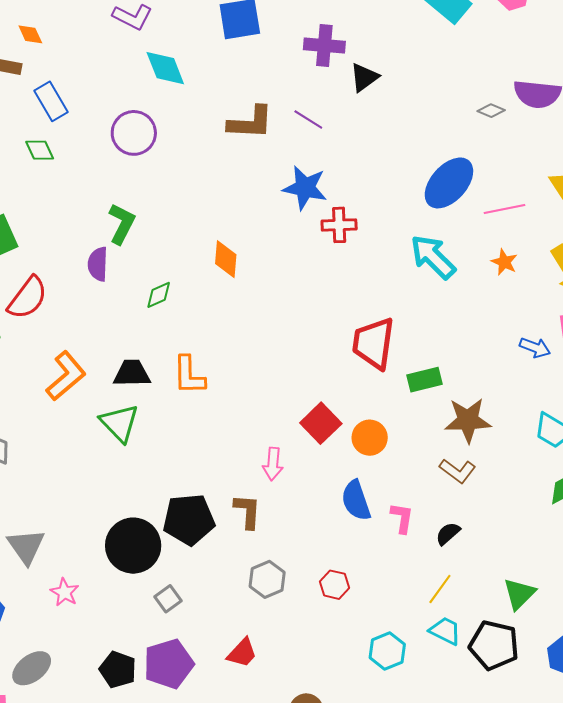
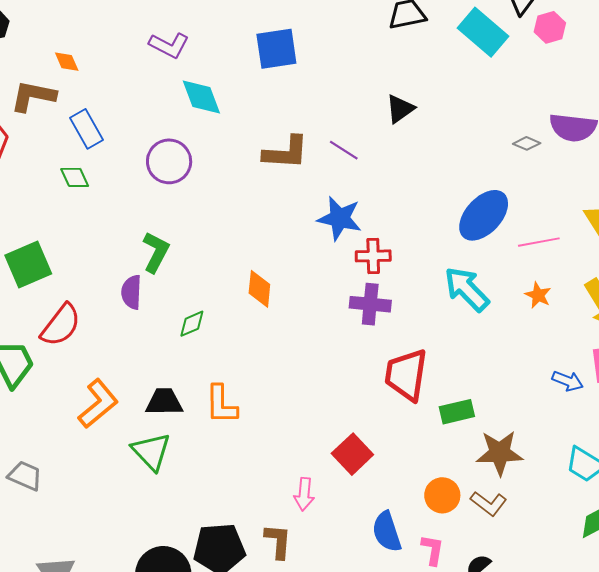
purple cross: (324, 45) -> (370, 304), moved
orange circle: (370, 438) -> (442, 495), moved

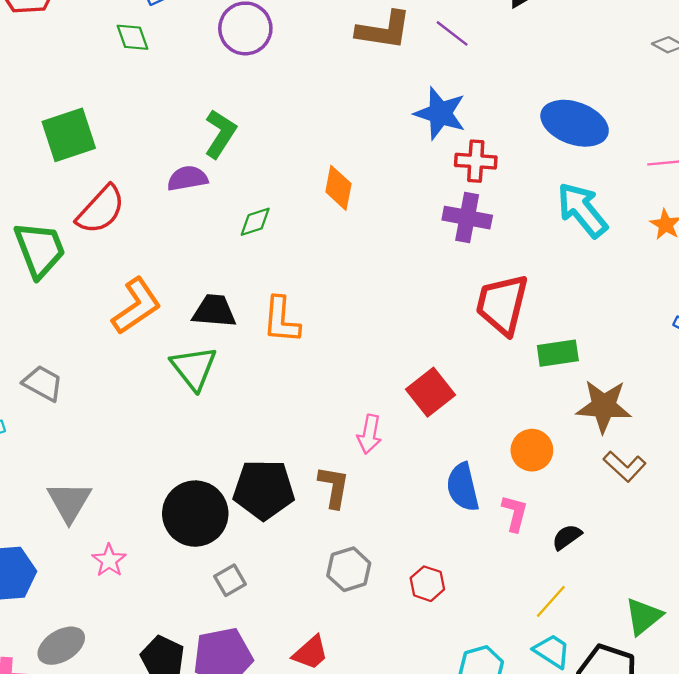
blue ellipse: (484, 215) -> (575, 123), moved, turned 62
purple semicircle: (131, 292) -> (187, 178), turned 72
brown L-shape: (489, 503) -> (625, 466), moved

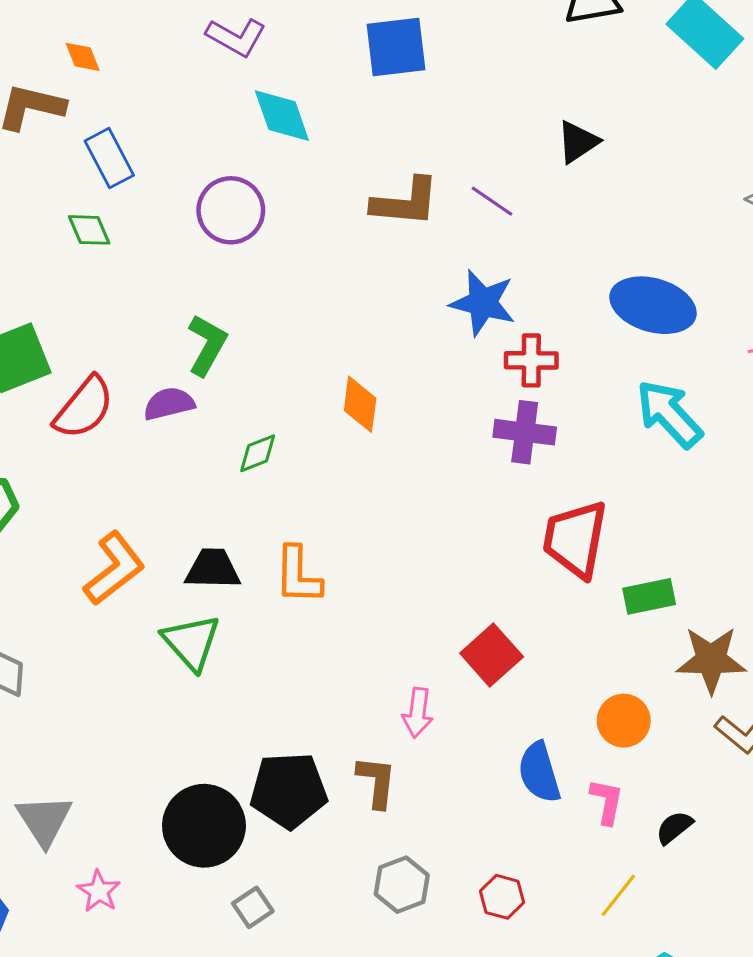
red semicircle: (101, 210) -> (84, 408), moved
yellow line: (551, 601) -> (618, 895), moved

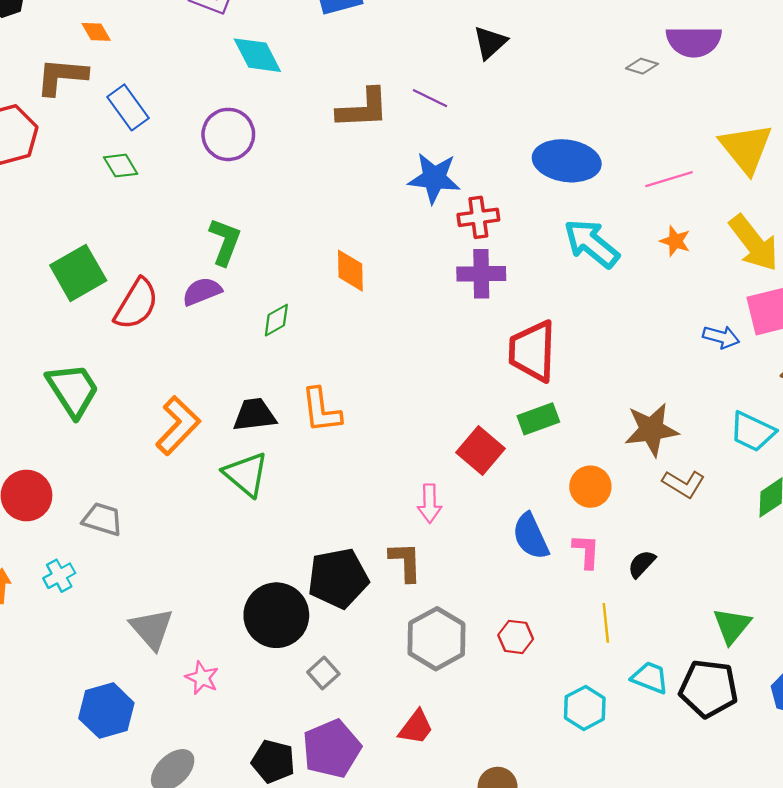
green rectangle: (649, 596) -> (538, 419), moved
gray hexagon: (402, 885) -> (436, 639), size x1.4
yellow line: (618, 895) -> (606, 623), turned -36

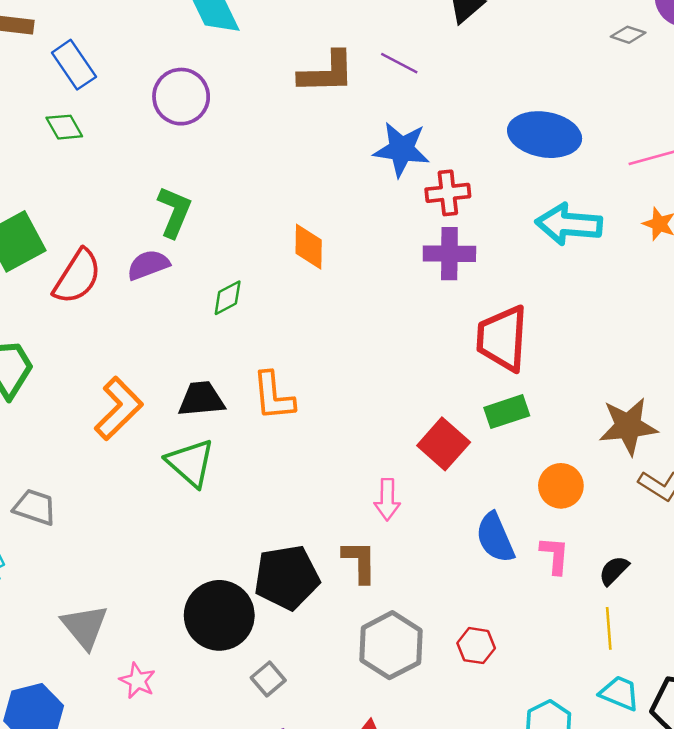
cyan arrow: (591, 243) -> (569, 224), turned -36
yellow line: (606, 623) -> (609, 628), moved

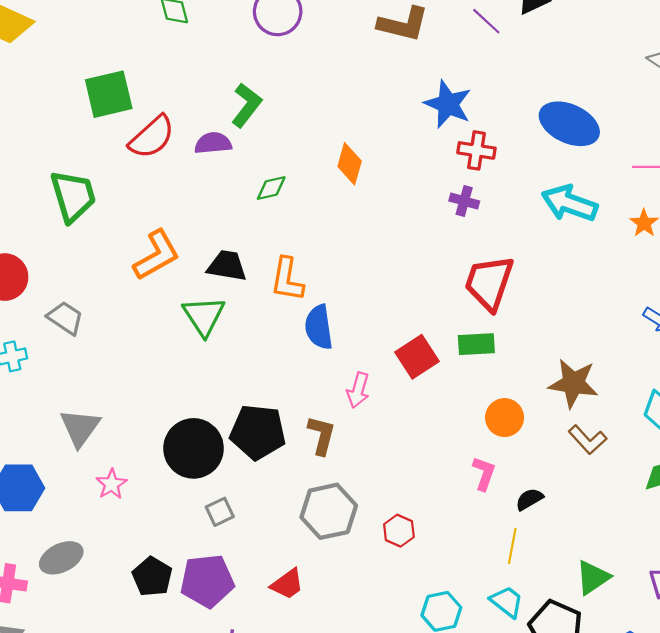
purple line: (399, 63) -> (486, 21), moved
purple cross: (449, 254) -> (464, 201), size x0.7
blue semicircle: (495, 538) -> (319, 327), moved

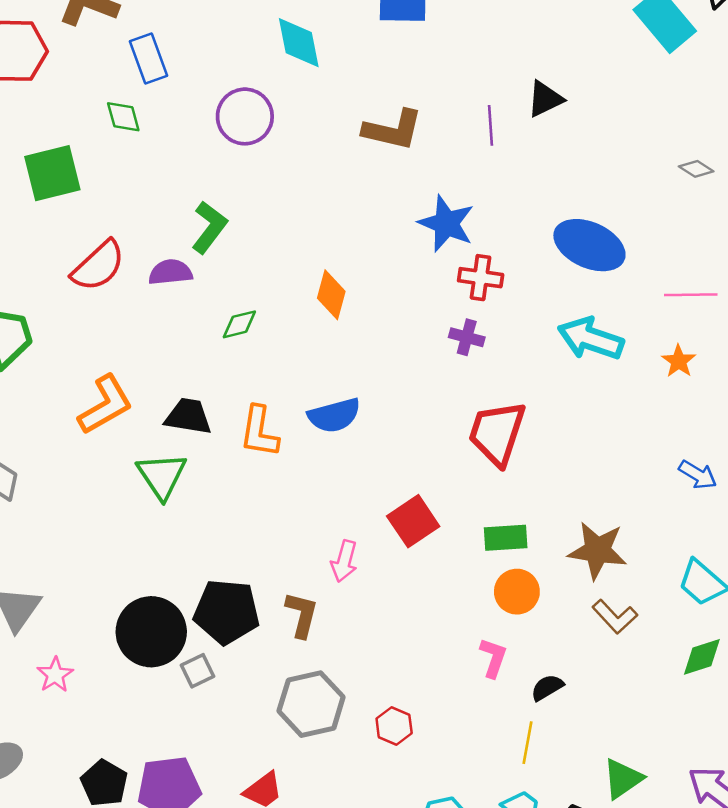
purple line: (486, 21) -> (491, 125), turned 44
green square: (109, 94) -> (52, 173), moved
blue semicircle: (319, 327) -> (334, 415), moved, turned -96
green rectangle: (476, 344) -> (506, 538), moved
gray square: (220, 512) -> (198, 671), moved

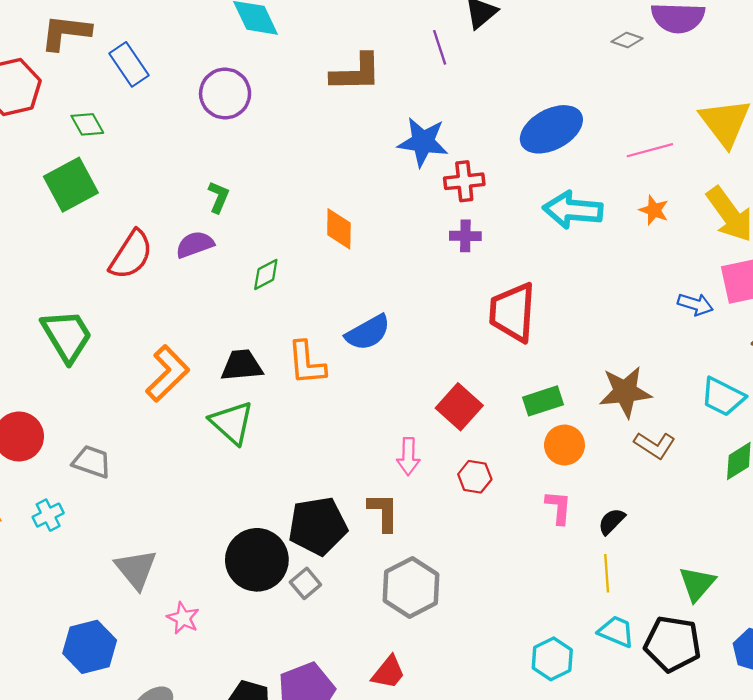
green diamond: (123, 117) -> (87, 124), moved
green L-shape: (209, 227) -> (219, 197), size x0.7
blue ellipse: (589, 245) -> (551, 129), turned -38
red hexagon: (394, 726) -> (475, 477), moved

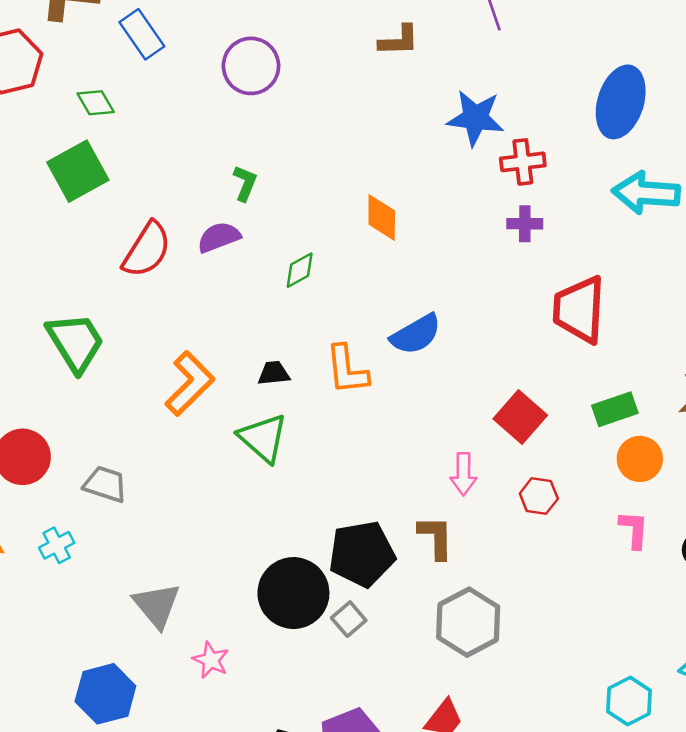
brown L-shape: (356, 73) -> (399, 41), size x0.7
blue ellipse: (551, 129) -> (621, 102), turned -44
black trapezoid: (242, 365) -> (274, 373), size x0.7

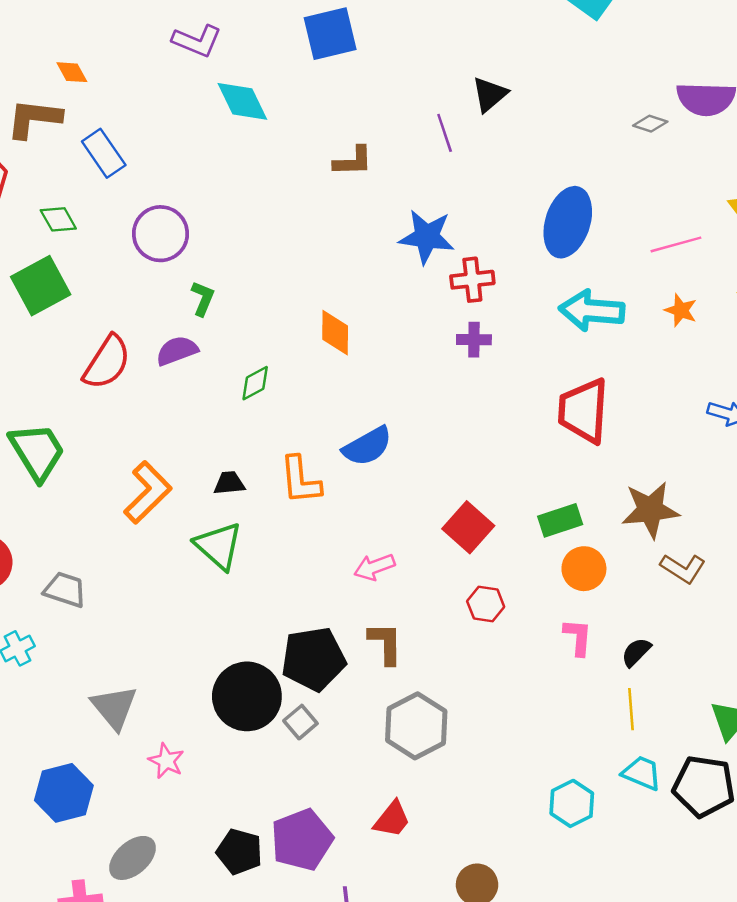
purple circle: (251, 66) -> (161, 234), moved
red trapezoid: (579, 309) -> (583, 411), moved
pink arrow: (463, 474) -> (374, 567), moved, turned 69

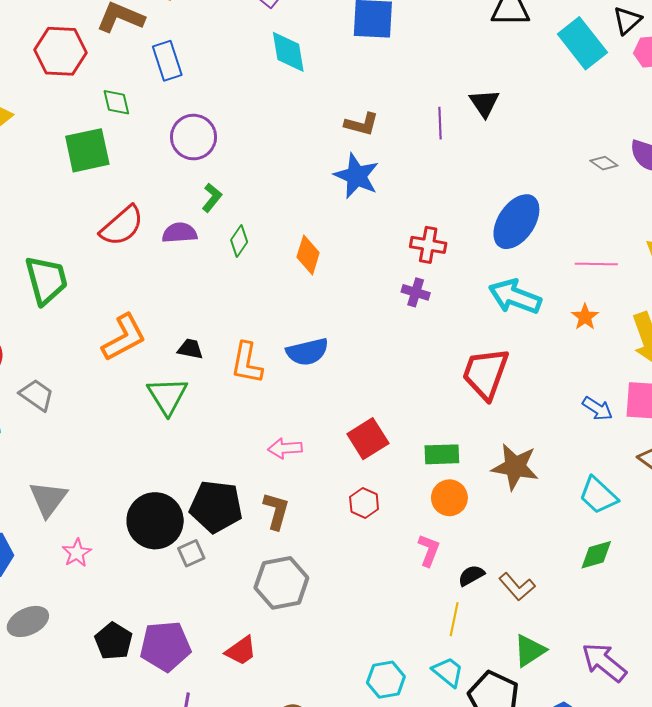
black triangle: (490, 94) -> (484, 103), turned -40
blue star: (427, 237) -> (357, 176), moved
green diamond: (255, 383) -> (239, 241), moved, turned -44
brown L-shape: (683, 568) -> (517, 587), moved

